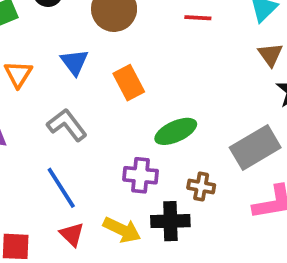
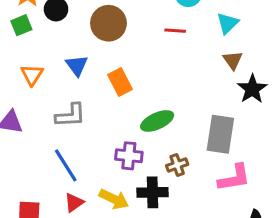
gray L-shape: (67, 125) -> (70, 115), turned 124
gray rectangle: (255, 148) -> (220, 134), turned -51
brown cross: (201, 187) -> (177, 165), turned -30
red triangle: (72, 234) -> (74, 203), turned 40

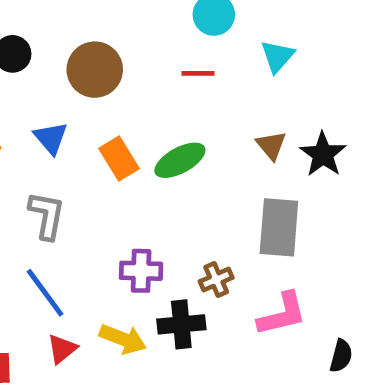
brown triangle: (233, 60) -> (271, 145), moved
gray L-shape: (70, 115) -> (47, 215), turned -72
green ellipse: (157, 121) -> (180, 160), moved
pink L-shape: (234, 178) -> (282, 314), moved

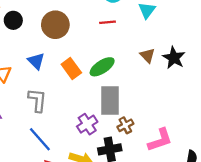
gray rectangle: (279, 227) -> (110, 101), moved
purple cross: (141, 271) -> (87, 124), turned -30

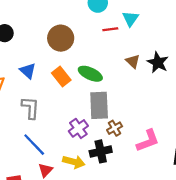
red line: (107, 22) -> (110, 29), moved
brown circle: (55, 25) -> (61, 38), moved
green ellipse: (102, 67) -> (90, 74), turned 60

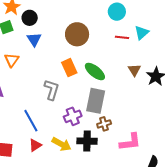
blue triangle: (28, 71) -> (34, 39), moved
gray L-shape: (30, 108) -> (52, 90), moved

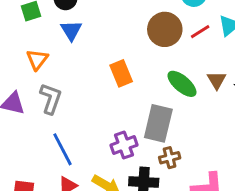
brown circle: (77, 34) -> (165, 29), moved
red line: (122, 37) -> (200, 32), turned -40
green ellipse: (95, 72) -> (182, 84), moved
gray L-shape: (52, 90) -> (51, 99), moved

